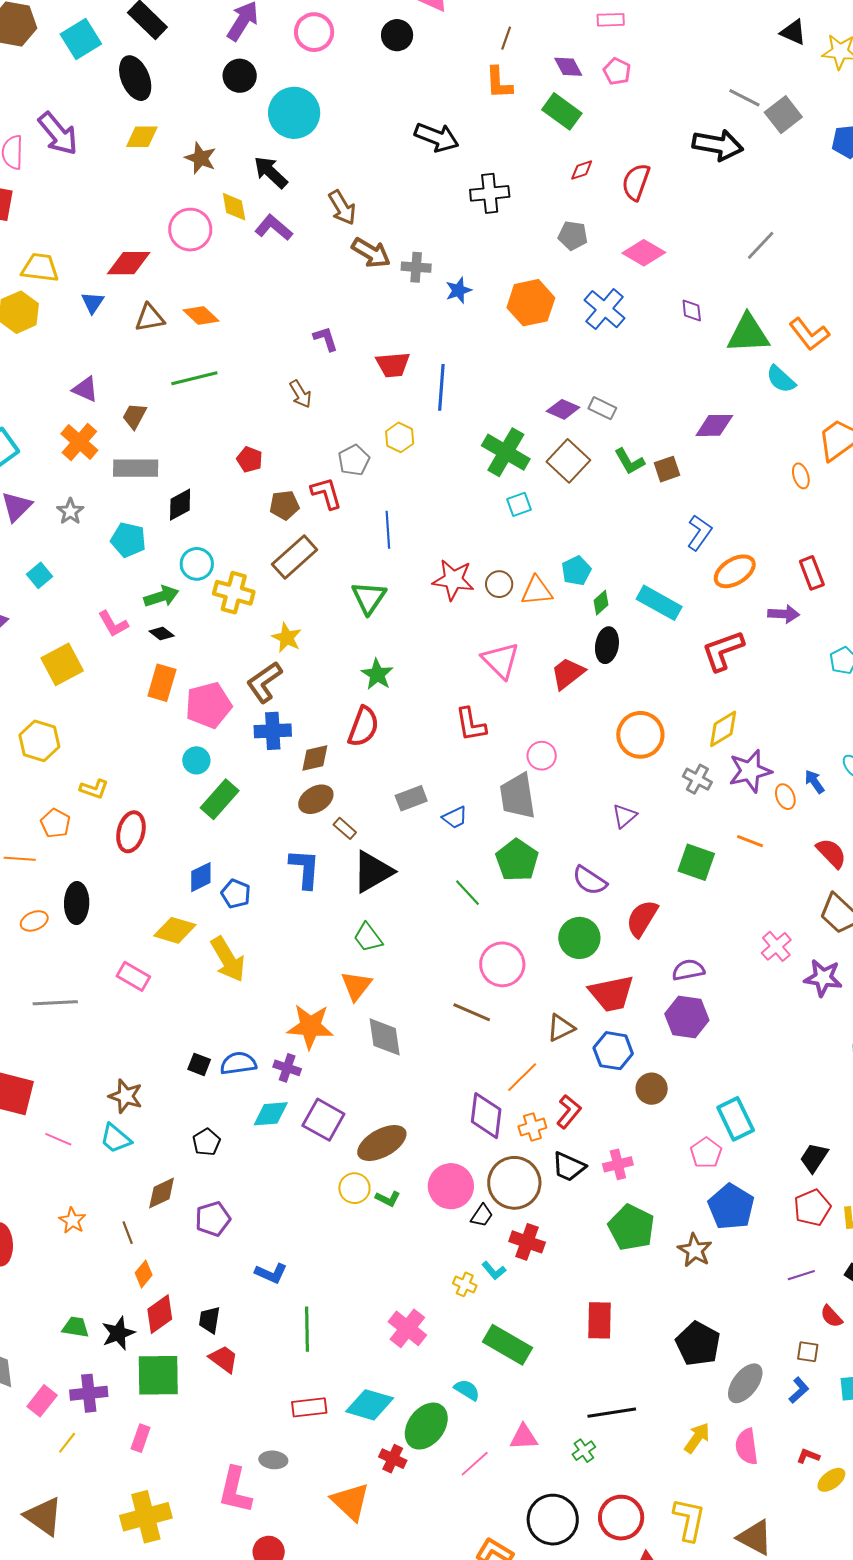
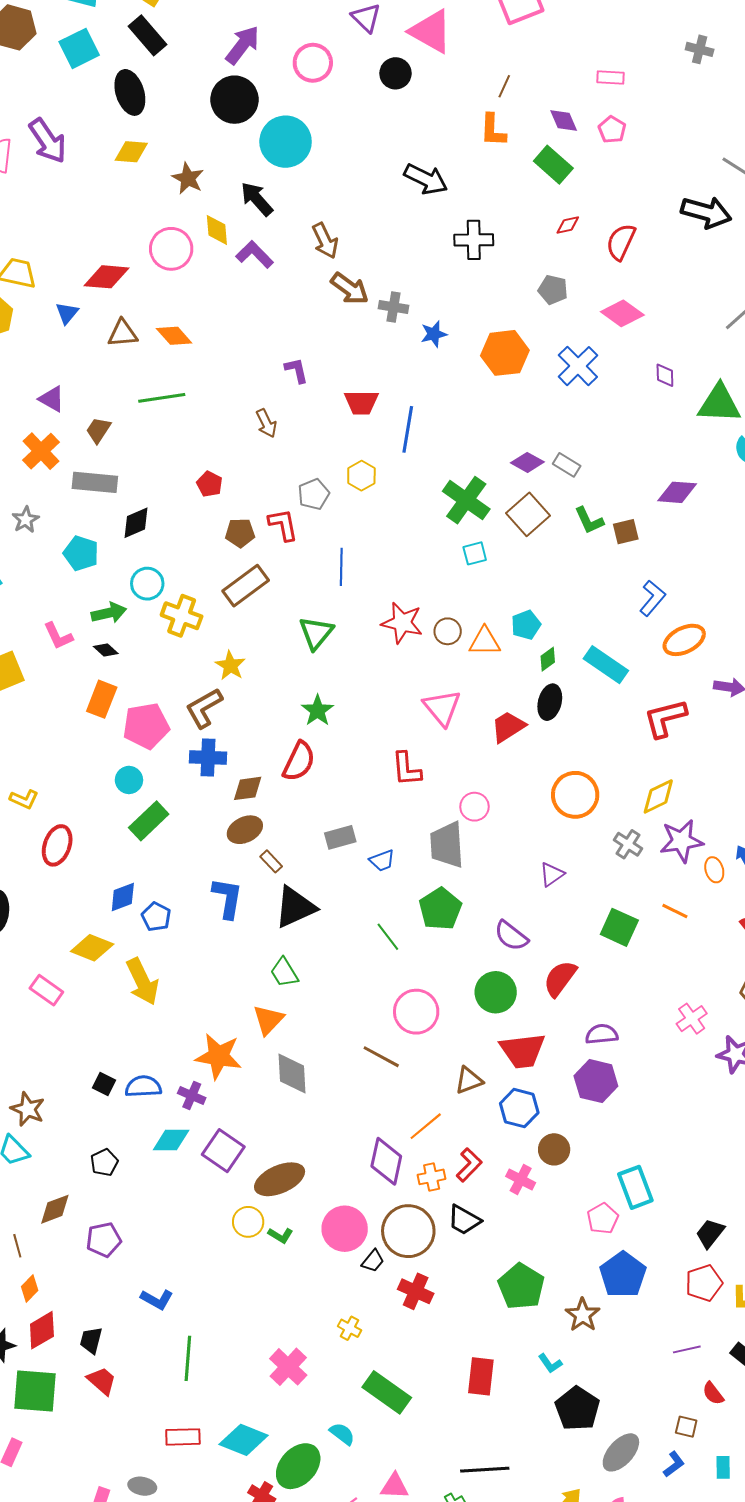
black circle: (240, 76) -> (234, 100), size x1.4
pink cross: (618, 1164) -> (521, 1179), moved, turned 36
cyan L-shape: (494, 1271) -> (550, 1363), moved

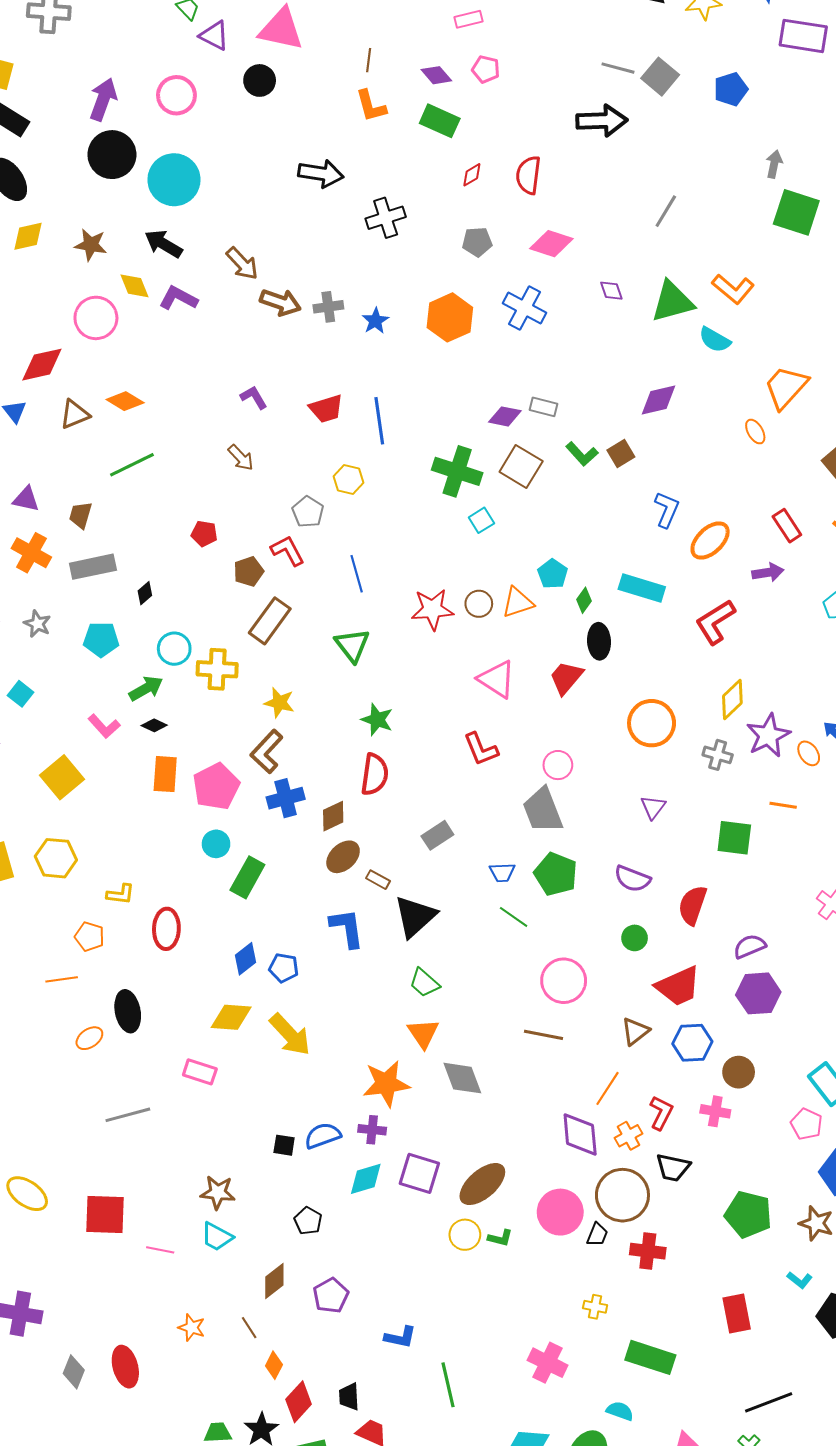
black diamond: (136, 523) -> (145, 593), size x0.7
blue trapezoid: (382, 861) -> (502, 872), moved, turned 36
green circle: (496, 992) -> (635, 938), size x0.6

